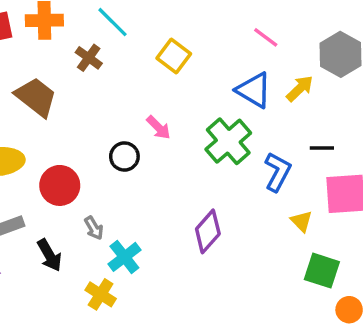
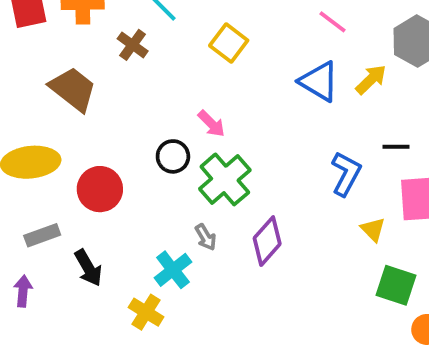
green cross: (228, 141) -> (225, 179), moved
gray arrow: (94, 228) -> (206, 237), moved

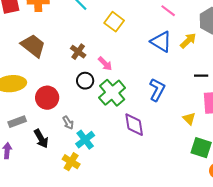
brown cross: (133, 45) -> (78, 52), moved
blue L-shape: (346, 174) -> (157, 90), moved
gray arrow: (206, 237) -> (68, 123), moved
purple diamond: (267, 241) -> (134, 125), turned -50

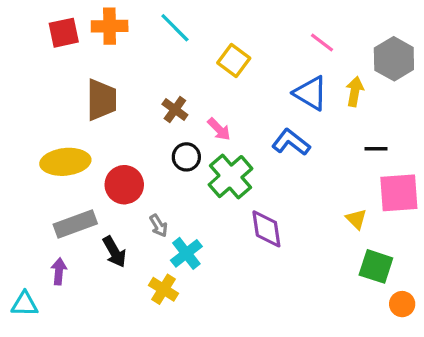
yellow arrow: (188, 41) -> (355, 92), turned -36
brown trapezoid: (33, 46) -> (101, 100), turned 52
blue L-shape: (157, 90) -> (291, 142), moved, turned -80
gray rectangle: (17, 122) -> (75, 224), size x1.4

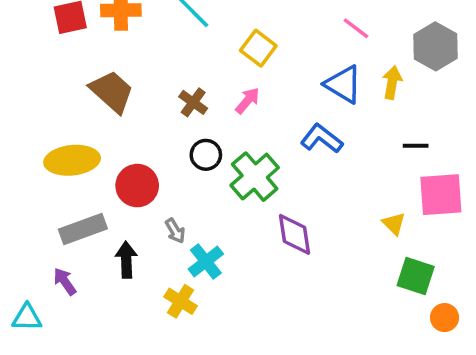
brown trapezoid: (101, 100) -> (112, 92), turned -48
pink arrow: (219, 129) -> (247, 101), moved, turned -95
black arrow: (114, 252) -> (126, 260), turned -152
purple arrow: (59, 271) -> (65, 281), turned -40

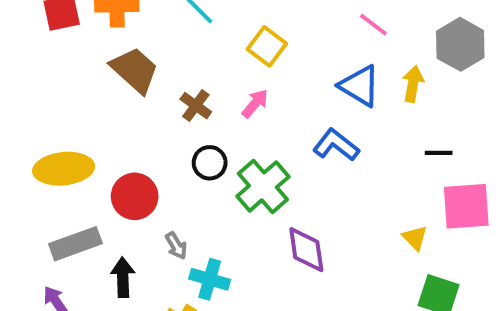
brown trapezoid: (112, 92) -> (135, 70), moved
cyan cross: (206, 262) -> (210, 279), turned -36

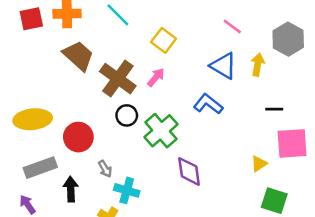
brown cross: (196, 106) -> (118, 79), size x1.8
yellow triangle: (415, 238) -> (259, 164), turned 42

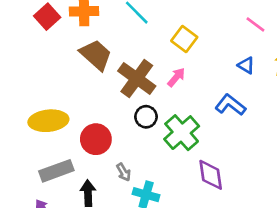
red square: (31, 19) -> (47, 17), turned -30
blue triangle: (223, 66) -> (246, 65), size x0.6

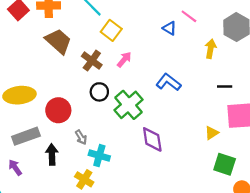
yellow square: (184, 39) -> (111, 30), moved
blue triangle: (246, 65) -> (170, 28), moved
brown cross: (137, 79) -> (92, 61), size x0.7

